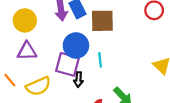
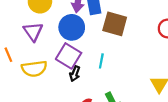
blue circle: (76, 45) -> (72, 27), moved
purple triangle: (27, 51) -> (33, 32), turned 40

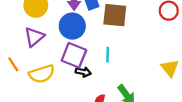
purple triangle: (33, 32) -> (34, 37), turned 35
black arrow: (75, 74) -> (83, 72), turned -88

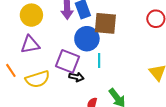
blue circle: (72, 26) -> (87, 39), moved
purple triangle: (34, 37) -> (30, 45), turned 30

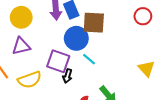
cyan line: (99, 60) -> (89, 59), turned -48
black arrow: (76, 77) -> (68, 76), turned 96

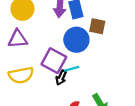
brown square: (94, 23) -> (97, 26), size x0.7
cyan line: (89, 59) -> (72, 69), moved, turned -64

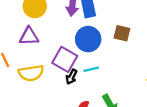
brown square: (97, 26) -> (122, 33), moved
cyan line: (72, 69) -> (91, 69), moved

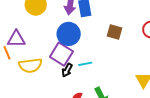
purple triangle: (29, 36) -> (16, 39), moved
blue circle: (88, 39) -> (69, 34), moved

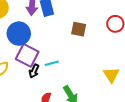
blue circle: (69, 34) -> (19, 34), moved

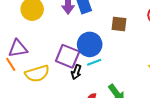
blue circle: (19, 34) -> (90, 44), moved

